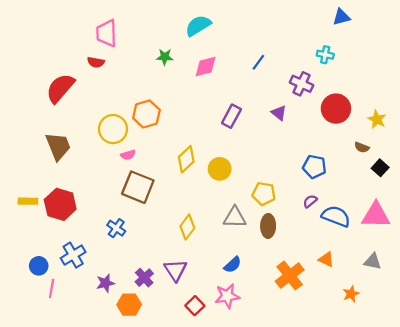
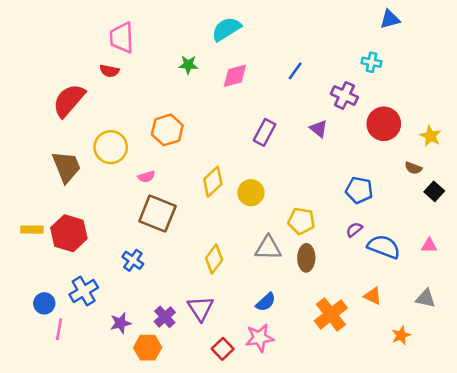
yellow circle: (113, 129) -> (111, 147), moved
pink triangle: (376, 215) -> (429, 246), size x0.5

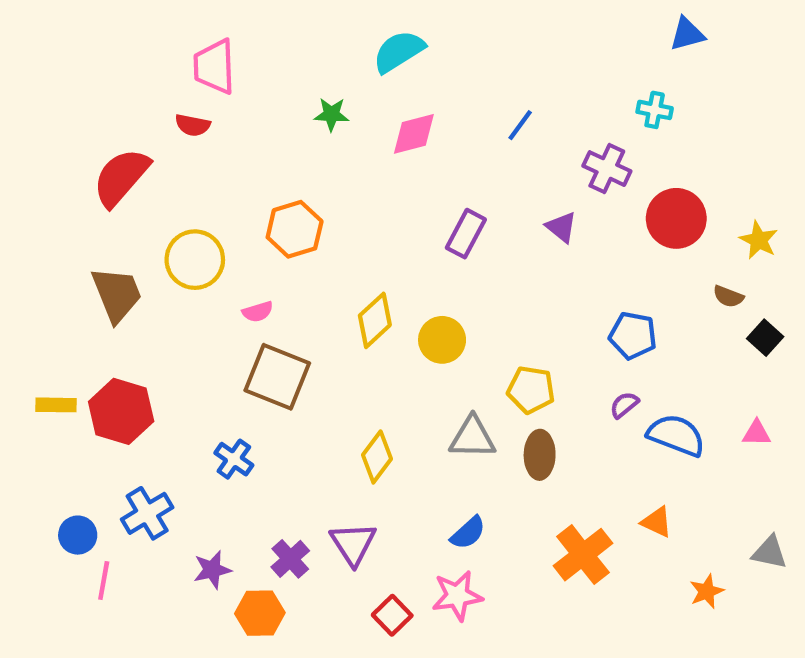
gray triangle: (426, 298) -> (769, 552), moved

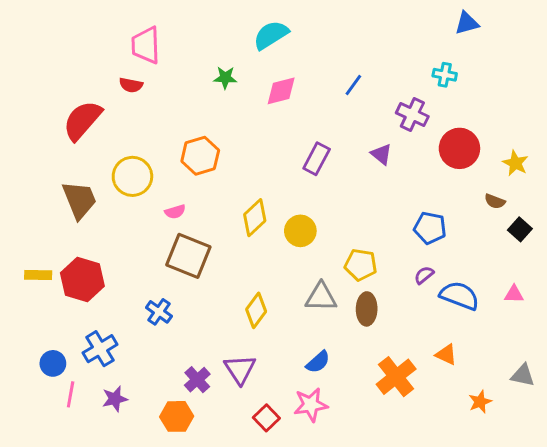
purple star: (212, 570) -> (115, 399), moved

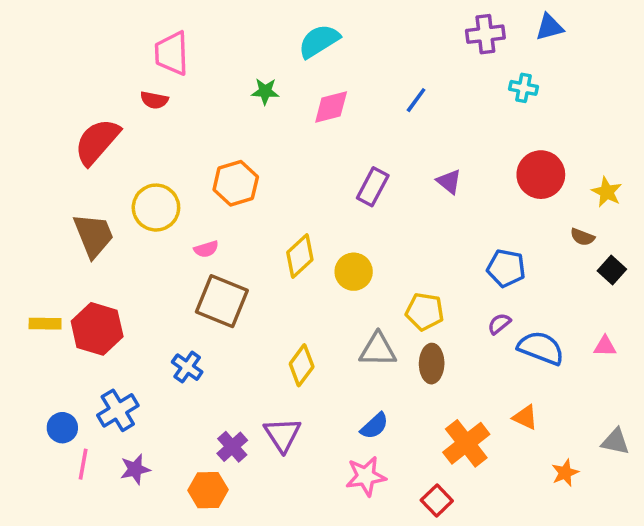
purple cross: (412, 115) -> (485, 34), moved, turned -32
red square: (266, 418) -> (437, 501), moved

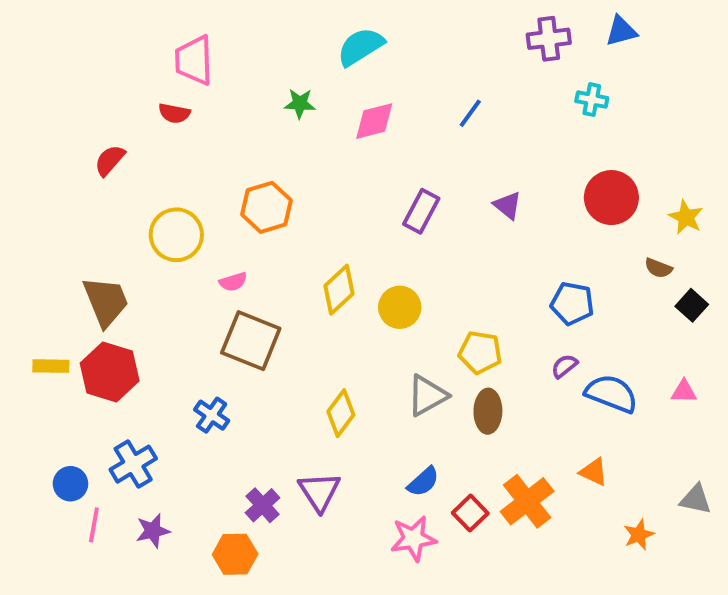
red semicircle: (97, 142) -> (110, 160), size x0.6
brown trapezoid: (94, 235) -> (106, 301), moved
gray triangle: (378, 350) -> (427, 395), turned -30
red square: (437, 501) -> (470, 513), moved

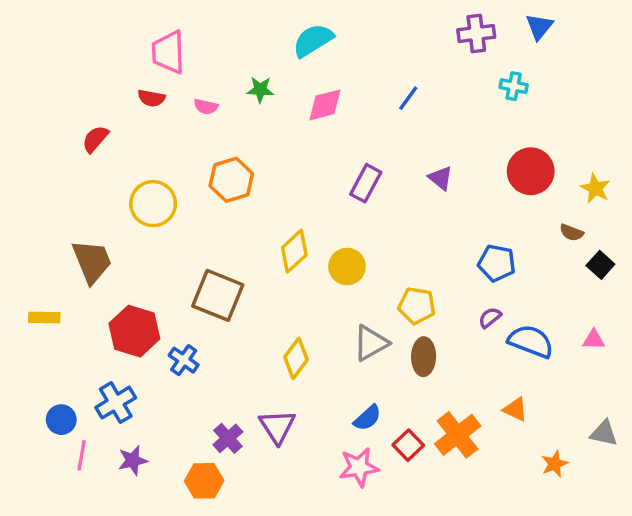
blue triangle: (621, 31) -> (539, 27), turned -36
pink semicircle: (233, 282) -> (206, 107), moved, turned 30
red hexagon: (110, 372) -> (134, 331), moved

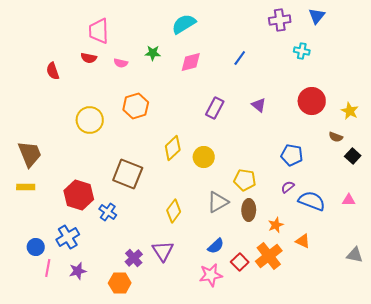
red semicircle: (95, 139) -> (53, 71), moved, turned -60
brown trapezoid: (92, 261) -> (30, 154), moved
orange star: (555, 464) -> (276, 225), moved

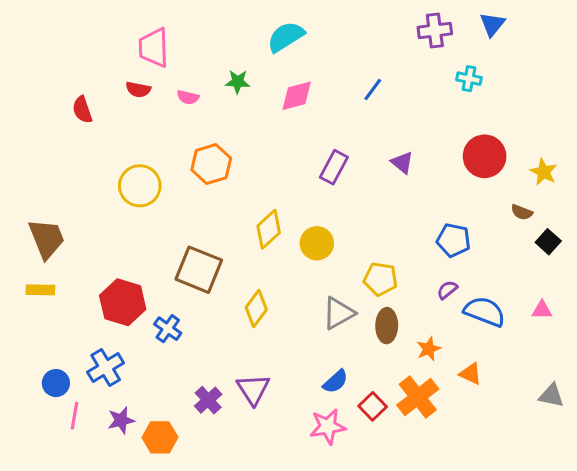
yellow diamond: (174, 211) -> (256, 308), moved
orange hexagon: (120, 283) -> (160, 437), moved

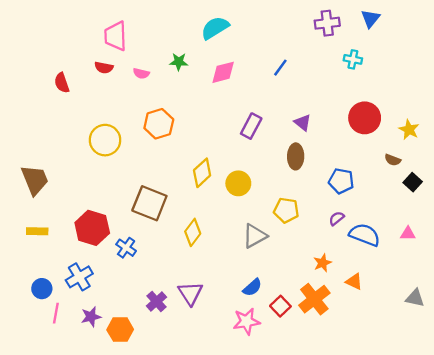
yellow rectangle: (40, 290) -> (37, 231), moved
brown ellipse: (387, 326) -> (296, 156), moved

